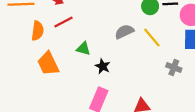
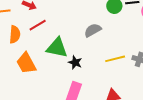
yellow line: (152, 37) -> (115, 59), moved, turned -60
green triangle: (83, 49) -> (57, 48), size x1.6

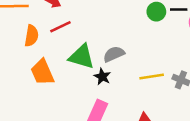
gray semicircle: (93, 30) -> (114, 54), moved

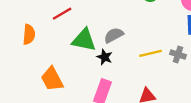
orange semicircle: (31, 36) -> (29, 34), moved
orange trapezoid: (42, 72) -> (52, 79), moved

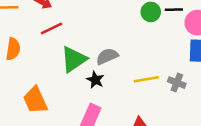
green triangle: (84, 40) -> (74, 59), turned -50

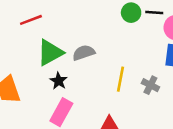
yellow line: (146, 79) -> (121, 79), turned -75
black star: (95, 80) -> (59, 81), moved

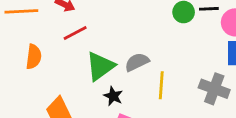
yellow line: (121, 79) -> (161, 85), moved
gray cross: (150, 85) -> (214, 89), size x1.5

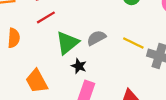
yellow line: (161, 85) -> (133, 43), moved, turned -65

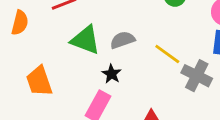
green triangle: (67, 43) -> (85, 40), turned 50
black star: (79, 66) -> (112, 74), moved

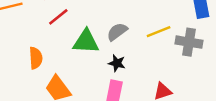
orange semicircle: (20, 23) -> (36, 58), moved
yellow line: (167, 54) -> (159, 32), turned -40

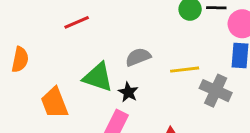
green triangle: (86, 42) -> (98, 77), moved
orange semicircle: (36, 58) -> (20, 60), moved

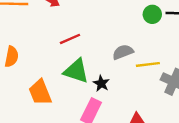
red line: (77, 22) -> (70, 39), moved
gray semicircle: (138, 57) -> (123, 52), moved

